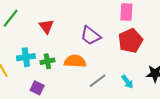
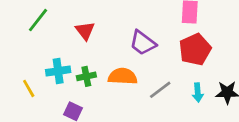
gray line: (98, 81) -> (160, 90), moved
cyan arrow: (127, 82) -> (198, 92), moved, turned 32

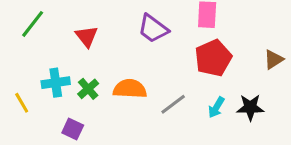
purple trapezoid: (143, 43) -> (153, 29), moved
green cross: (86, 76) -> (88, 89), turned -30
cyan arrow: (198, 92) -> (216, 107), turned 36

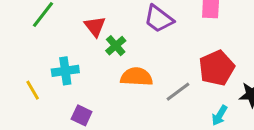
red pentagon: (213, 58) -> (217, 68), moved
green cross: (88, 89) -> (116, 46), moved
cyan arrow: (216, 107) -> (220, 115), moved

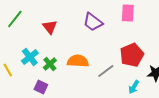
green cross: (116, 46) -> (50, 64), moved
cyan cross: (65, 71) -> (30, 57), turned -30

